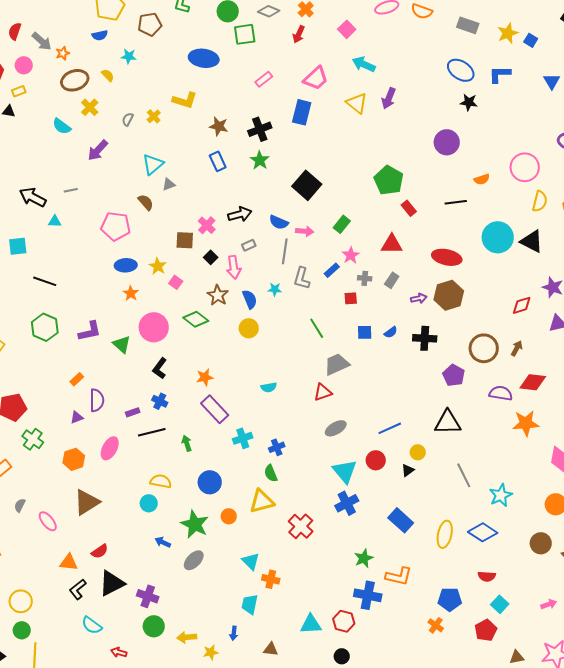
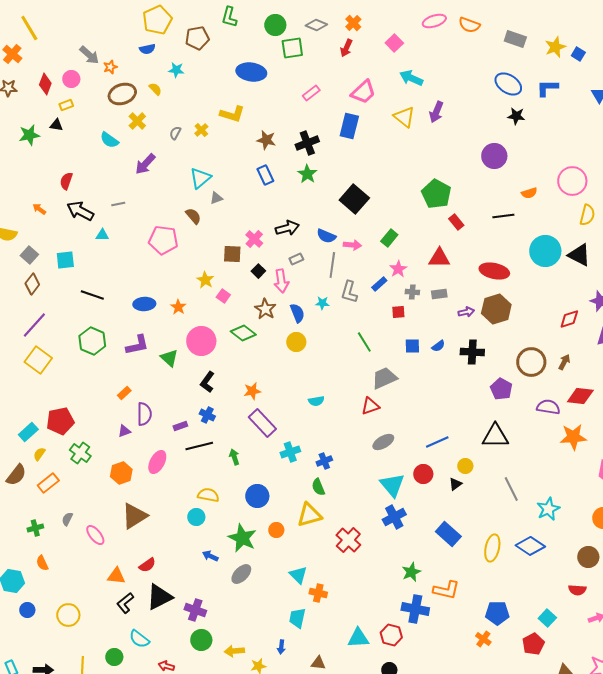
red semicircle: (15, 31) -> (66, 181), moved
blue ellipse: (126, 265) -> (144, 304), moved
gray rectangle: (392, 280) -> (439, 294), turned 49
red semicircle: (487, 576) -> (577, 590), moved
green circle: (22, 630) -> (114, 657), moved

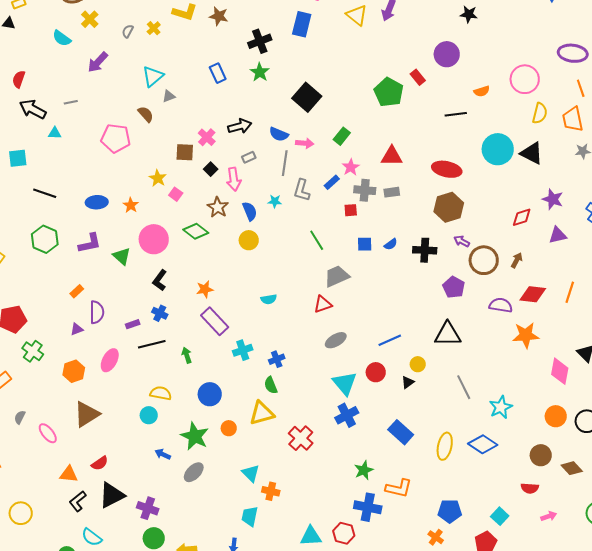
brown star: (266, 140) -> (219, 16), moved
red rectangle: (456, 222) -> (418, 77), moved
gray cross: (412, 292) -> (365, 190), size x1.5
purple arrow: (466, 312) -> (462, 241), moved, turned -140

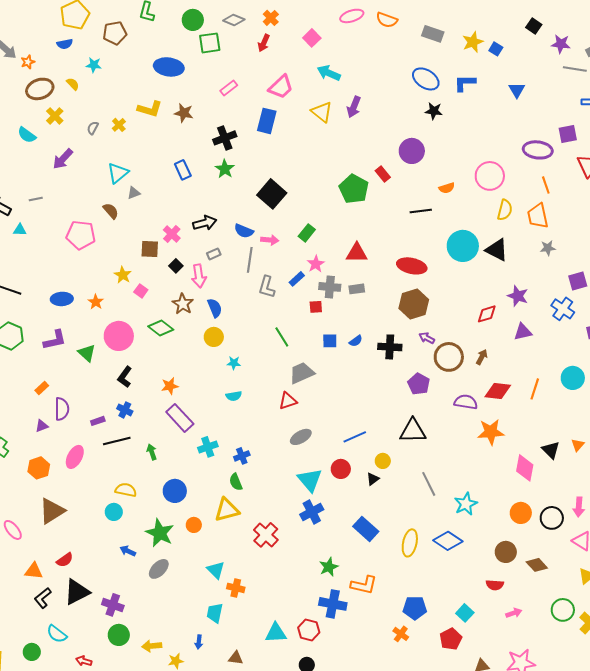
cyan star: (275, 201) -> (234, 363), moved

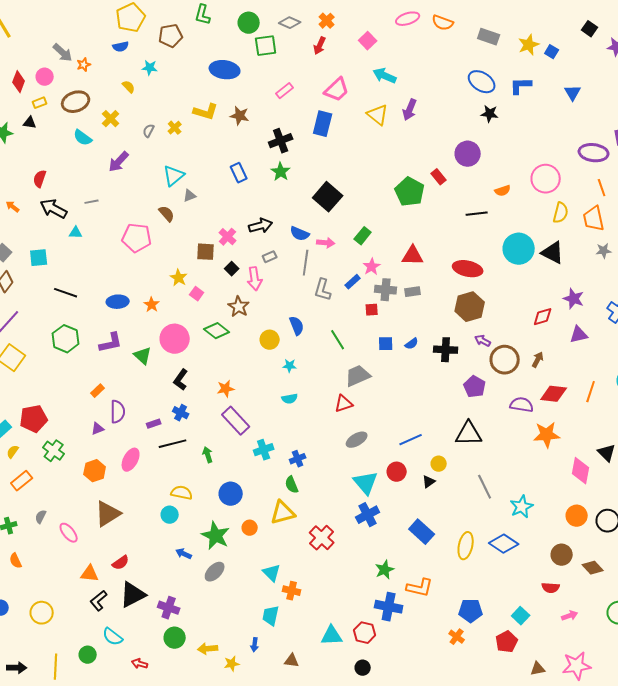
brown ellipse: (40, 89) -> (76, 102), moved
blue semicircle: (215, 308) -> (297, 326), moved

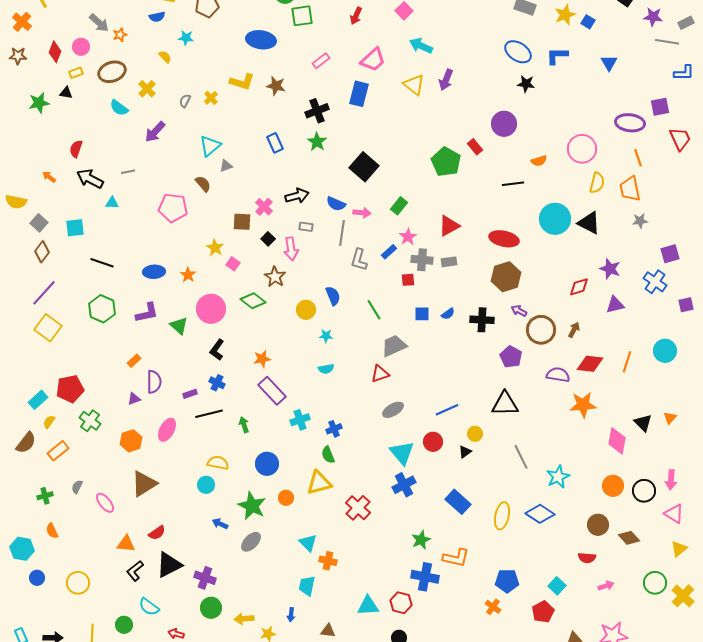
red triangle: (413, 256) -> (449, 226), turned -30
gray rectangle: (270, 257) -> (306, 227), turned 32

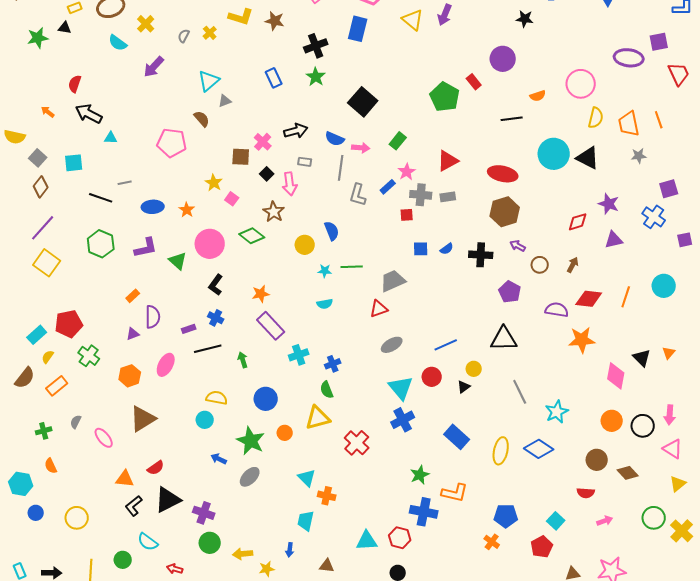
orange line: (638, 158) -> (659, 120), moved
gray line: (128, 172) -> (125, 183), moved
green line: (374, 310) -> (352, 267), moved, turned -60
brown circle: (541, 330) -> (540, 265), size x0.6

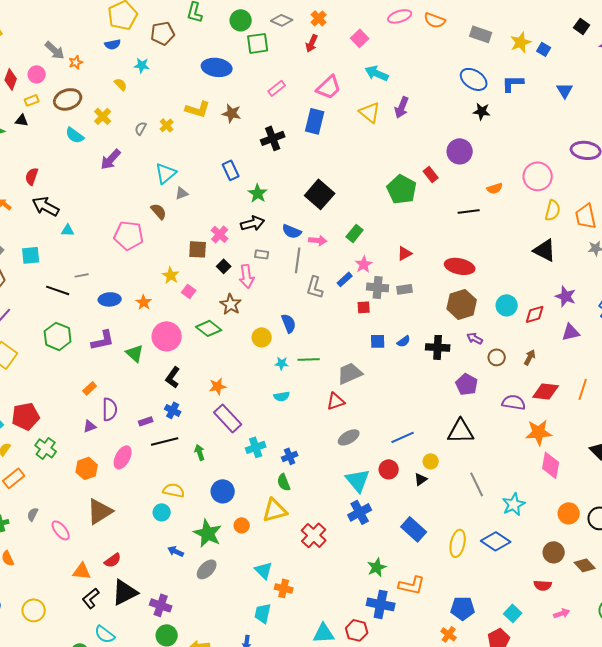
green star: (316, 77) -> (258, 193), moved
cyan circle: (554, 154) -> (507, 305), moved, size x0.7
red triangle: (448, 161) -> (405, 253), size x0.7
pink diamond: (616, 376) -> (551, 465), moved

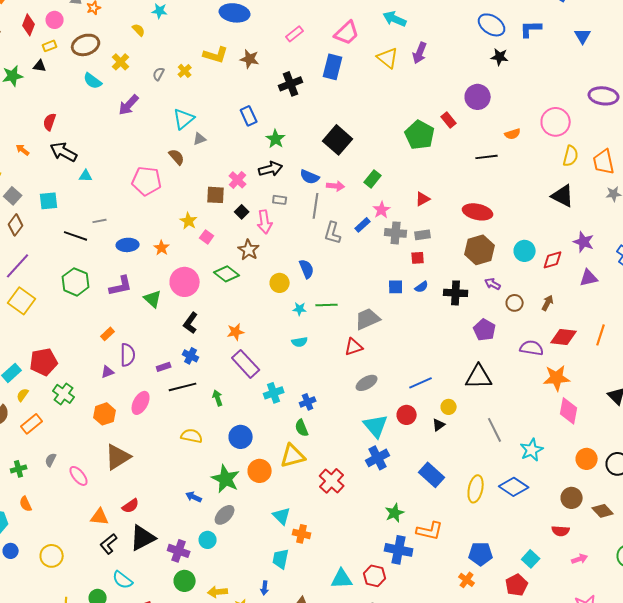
red square: (364, 307) -> (418, 258), moved
cyan circle: (162, 512) -> (208, 540), moved
orange circle: (242, 525) -> (260, 471), size x1.5

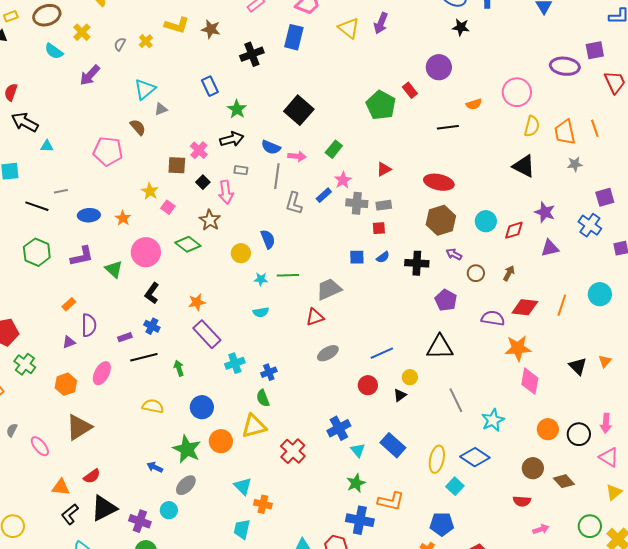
cyan triangle: (376, 426) -> (358, 450), moved, size x0.6
cyan square: (531, 559) -> (455, 486), moved

